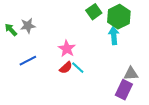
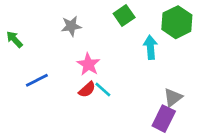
green hexagon: (119, 17) -> (177, 22), moved
gray star: (28, 26) -> (71, 26), moved
gray triangle: (131, 74) -> (173, 97), turned -35

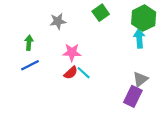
green arrow: (14, 39) -> (29, 43), moved, turned 48
cyan arrow: (150, 47) -> (139, 38), moved
pink star: (88, 64) -> (72, 52), turned -30

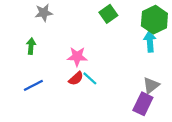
gray star: (58, 21) -> (44, 13), moved
blue line: (30, 65) -> (33, 85), moved

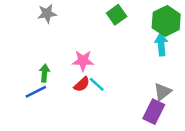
green arrow: (31, 46) -> (44, 73), moved

